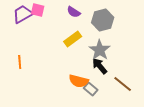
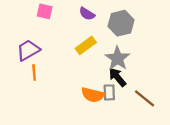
purple trapezoid: (23, 14) -> (28, 50), moved
orange line: (20, 62) -> (34, 72), moved
gray rectangle: (91, 89) -> (109, 92), moved, turned 48

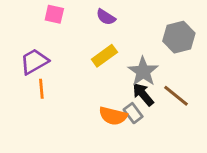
gray hexagon: (121, 23) -> (179, 37), moved
gray rectangle: (109, 92) -> (133, 113), turned -35
brown line: (144, 98) -> (176, 96), moved

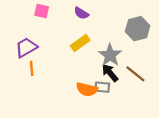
gray rectangle: (133, 113) -> (102, 87), turned -48

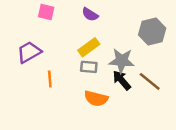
gray star: (110, 55) -> (122, 61), turned -30
orange line: (32, 68) -> (50, 79), moved
gray rectangle: (102, 87) -> (89, 67), moved

